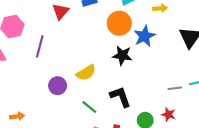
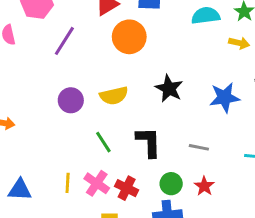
orange circle: (119, 23) -> (129, 37), moved
blue star: (145, 36) -> (224, 97), moved
gray line: (175, 88) -> (199, 147), moved

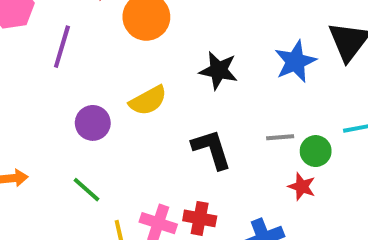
green line: (103, 142) -> (86, 190), moved
green circle: (171, 184) -> (316, 151), moved

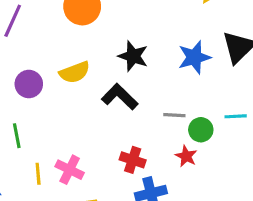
black L-shape: (212, 149) -> (120, 97), moved, turned -36
green line: (86, 190) -> (17, 136), turned 30
red cross: (200, 218) -> (133, 160), moved

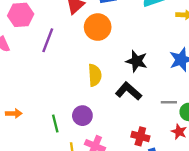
yellow semicircle: (75, 72) -> (95, 75), turned -70
purple circle: (29, 84) -> (82, 116), moved

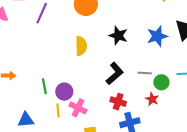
black L-shape: (128, 91) -> (115, 73), moved, turned 95
purple circle: (82, 116) -> (64, 92), moved

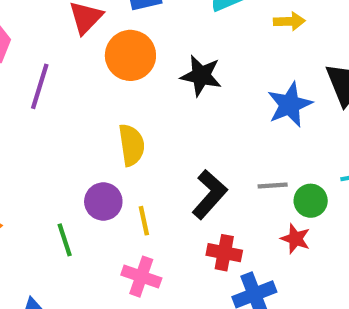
black star: (118, 36) -> (201, 76), moved
purple circle: (64, 92) -> (103, 201), moved
yellow line: (58, 110) -> (144, 221), moved

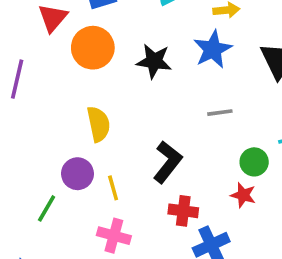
blue star: (290, 105) -> (213, 49), moved
gray line: (273, 186) -> (220, 113), moved
green line: (65, 240) -> (47, 208), turned 52

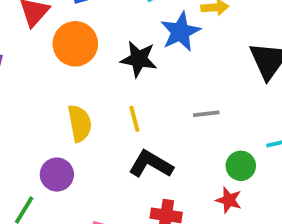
blue star: (213, 49) -> (180, 32), moved
black L-shape: (168, 162) -> (151, 164), turned -99
yellow line: (113, 188) -> (134, 119), moved

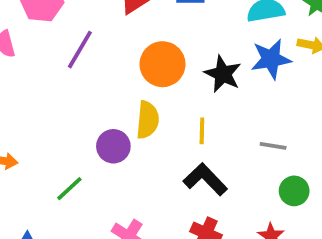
orange circle: (75, 44) -> (163, 64), moved
green circle: (241, 166) -> (294, 191), moved
purple circle: (57, 175) -> (113, 146), moved

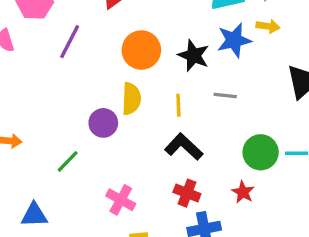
gray line: (273, 146) -> (225, 96), moved
green circle: (294, 191) -> (261, 152), size x1.4

